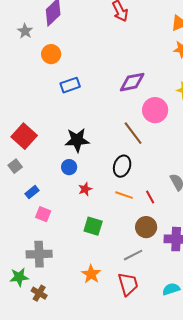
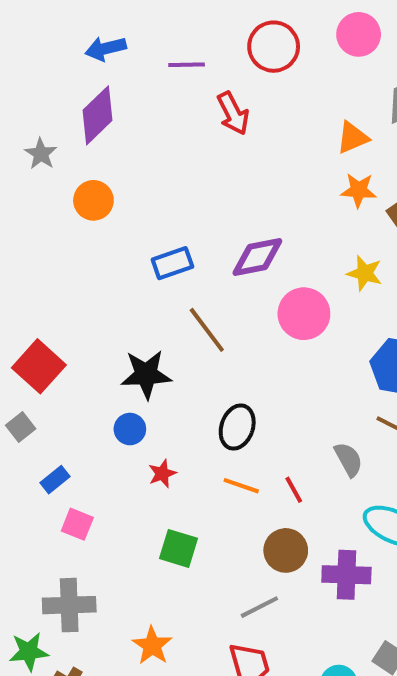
blue rectangle: (70, 85) -> (172, 263), moved
brown line: (133, 133) -> (207, 330), moved
orange star: (91, 274) -> (152, 646), moved

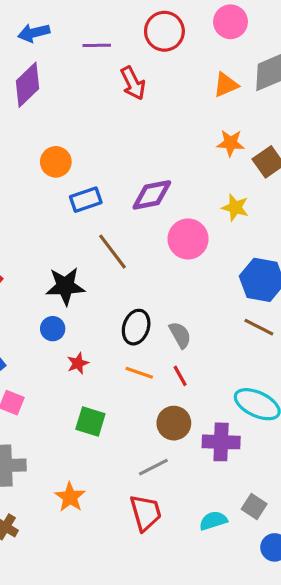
orange triangle: (353, 138) -> (226, 85), moved
orange circle: (93, 200) -> (56, 162), moved
gray semicircle: (348, 459) -> (180, 335), moved

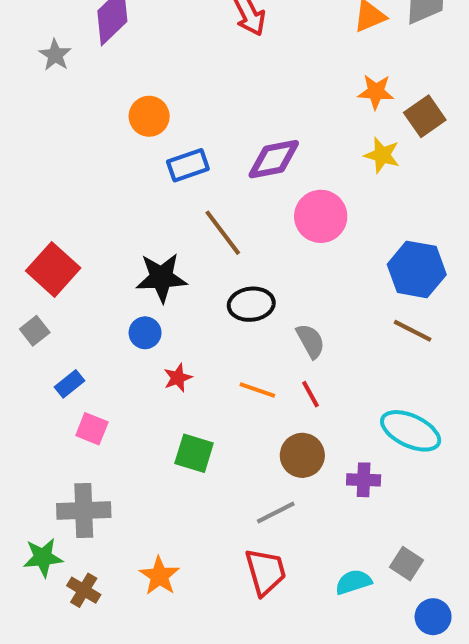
yellow star: (235, 207) -> (382, 155), moved
black ellipse: (136, 327) -> (251, 304), moved, turned 64
purple cross: (221, 442) -> (364, 480), size x0.7
orange star: (70, 497) -> (159, 576), moved

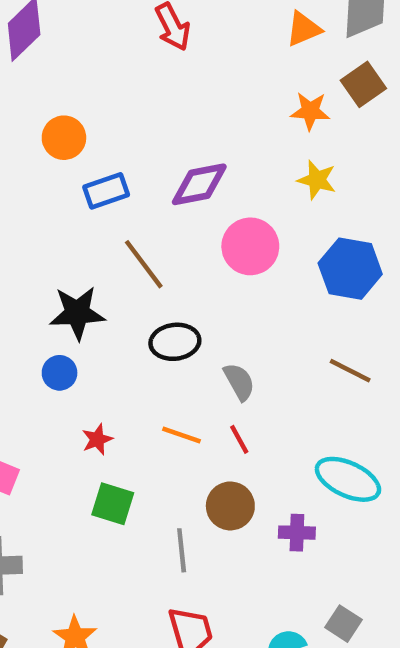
brown square: (425, 116) -> (363, 84), moved
blue hexagon: (417, 269) -> (350, 269), moved
red star: (178, 378) -> (97, 439), moved
gray line: (276, 513) -> (182, 550), moved, turned -69

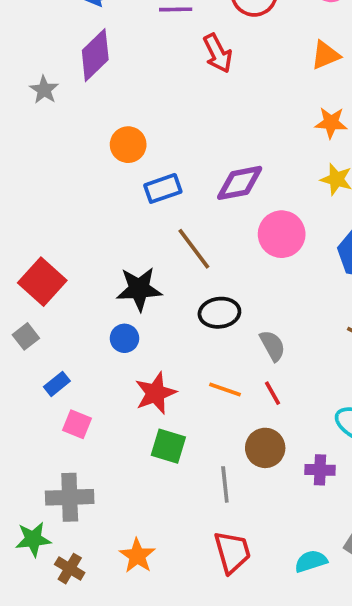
red star: (97, 439) -> (156, 393), size x1.6

